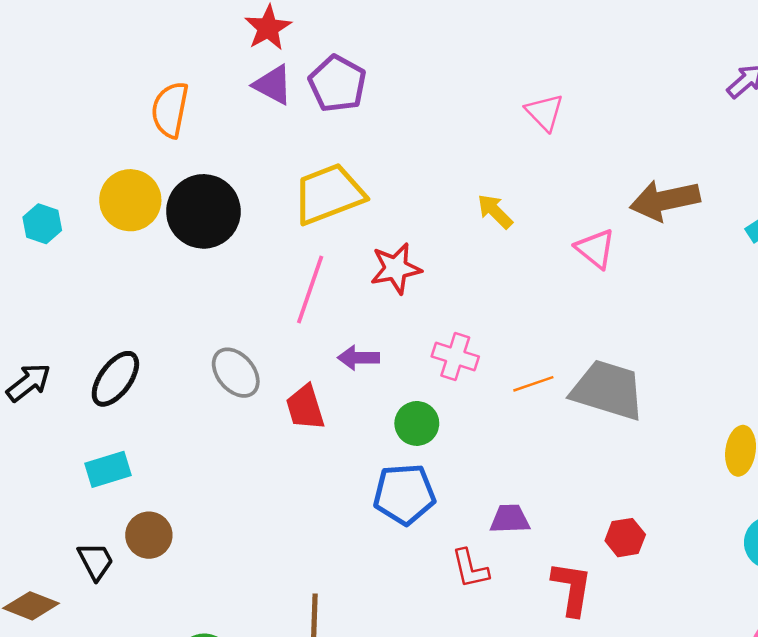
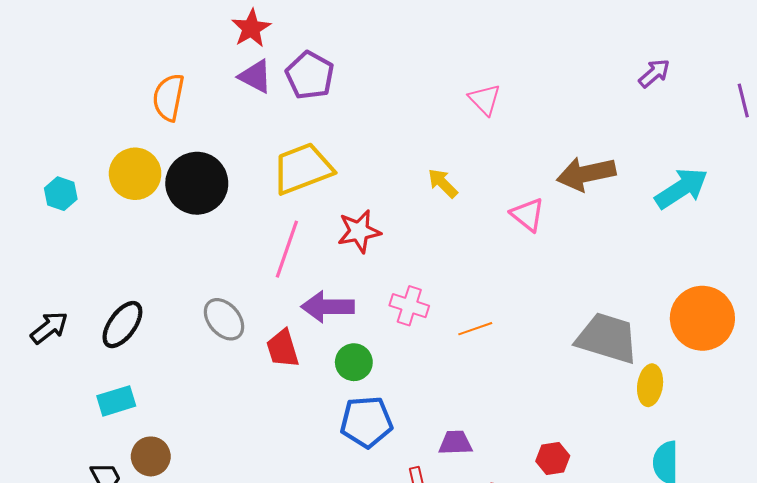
purple arrow: (359, 358) -> (328, 307), size x1.5
gray trapezoid: (608, 390) -> (607, 338), moved
green circle: (417, 423) -> (354, 362), moved

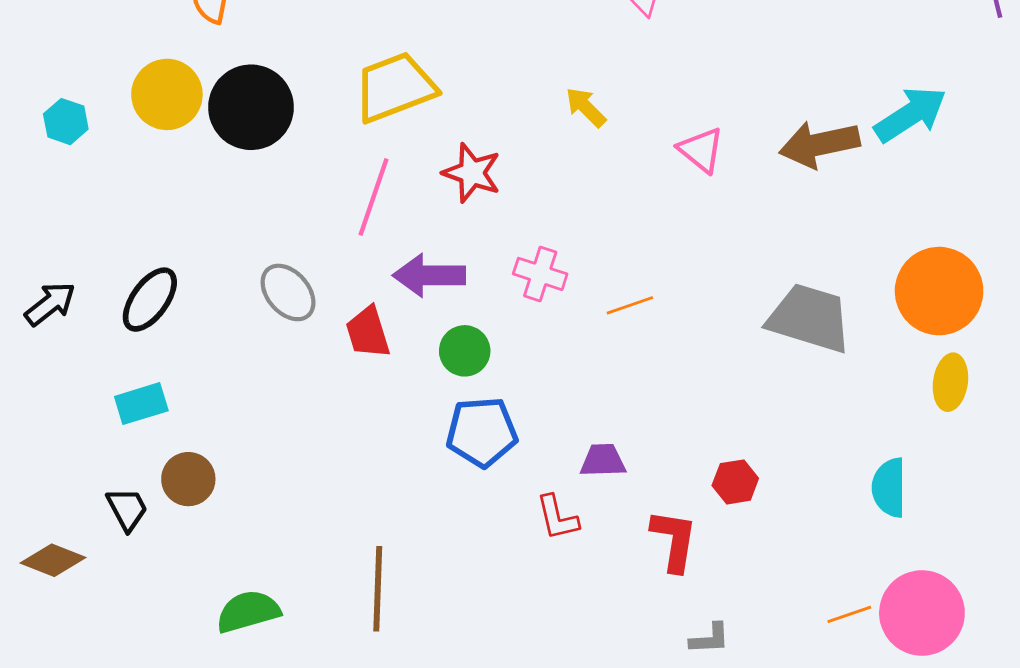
brown arrow: (586, 174) -> (819, 144), moved
red star: (359, 231) -> (472, 173), turned 30
yellow ellipse: (650, 385) -> (950, 382), moved

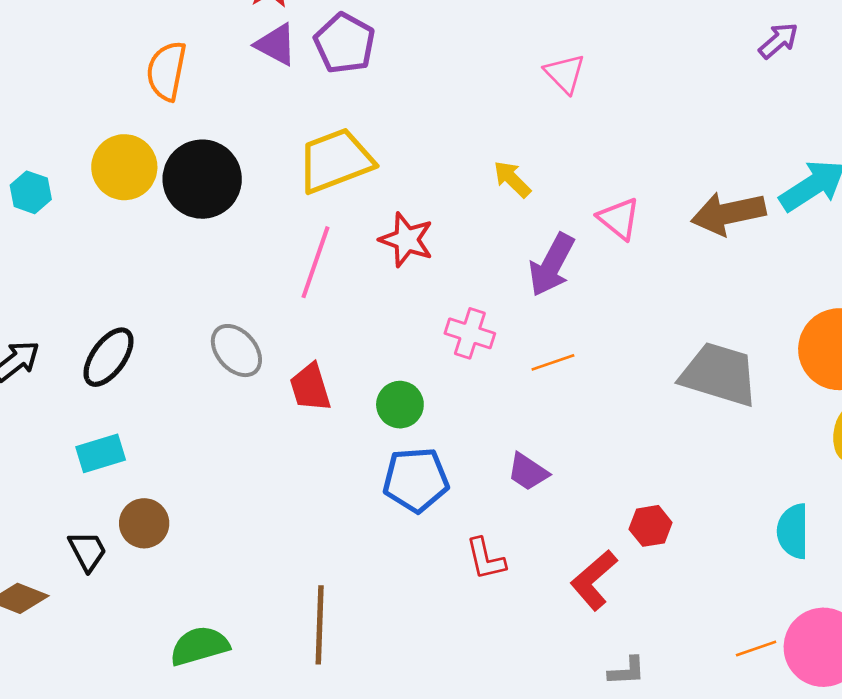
purple arrow: (429, 275) -> (552, 265), moved, turned -62
purple trapezoid: (603, 461) -> (528, 472), moved, turned -144
red L-shape: (674, 540) -> (594, 580), turned -140

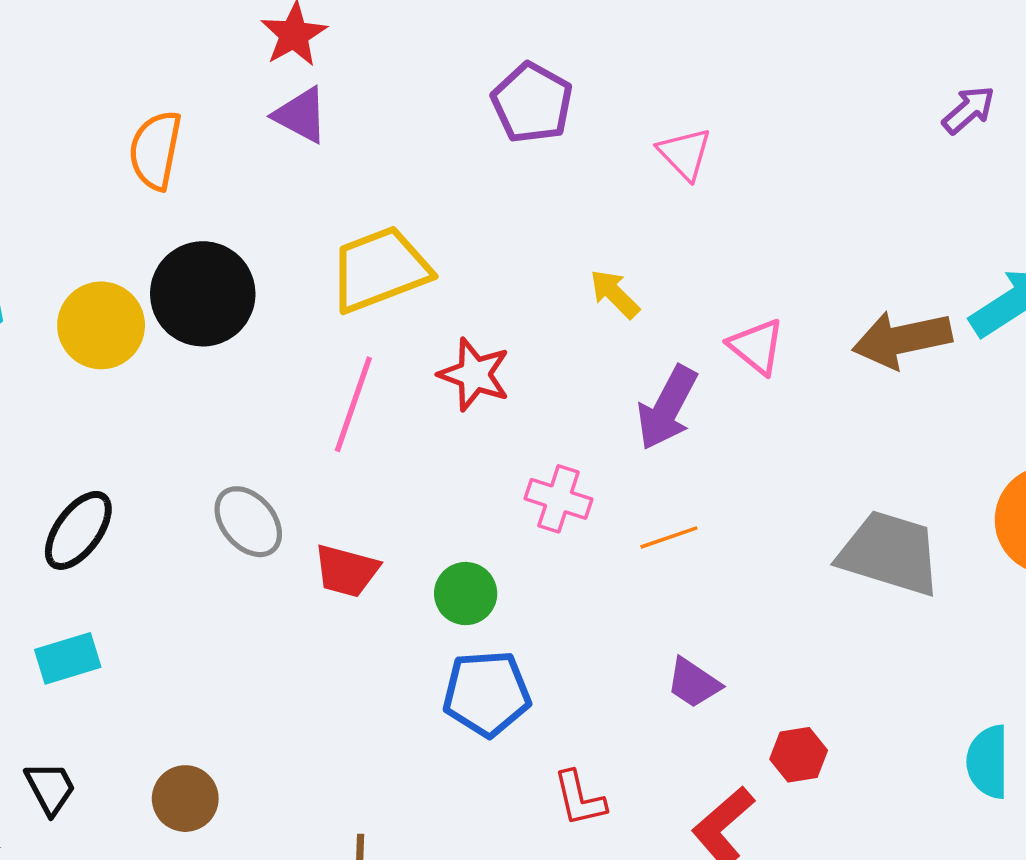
purple pentagon: (345, 43) -> (532, 103), moved
yellow circle: (124, 167) -> (101, 325), moved
red trapezoid: (310, 387) -> (346, 571), turned -58
purple trapezoid: (528, 472) -> (693, 683), moved
brown circle: (144, 523) -> (185, 799), moved

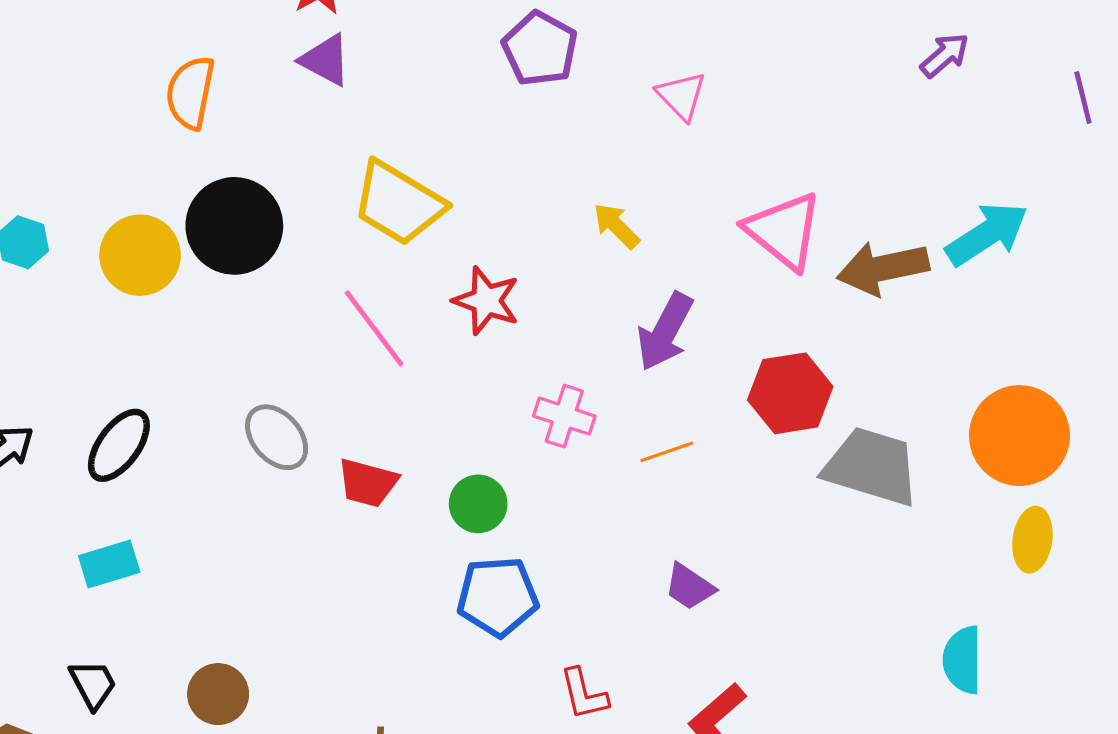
yellow trapezoid: (380, 269) -> (399, 203), turned -128
pink triangle: (757, 346) -> (784, 231), moved, size x1.5
pink line: (353, 404) -> (374, 328), turned -56
red hexagon: (799, 755) -> (790, 393), moved, size x1.6

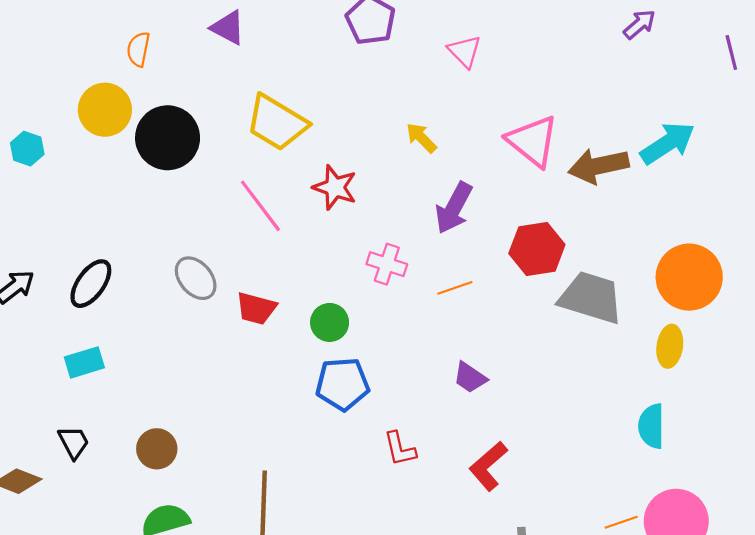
orange semicircle: (190, 93) -> (138, 49), size x0.7
yellow circle: (140, 255) -> (105, 110), moved
yellow ellipse: (1032, 540) -> (670, 346), moved

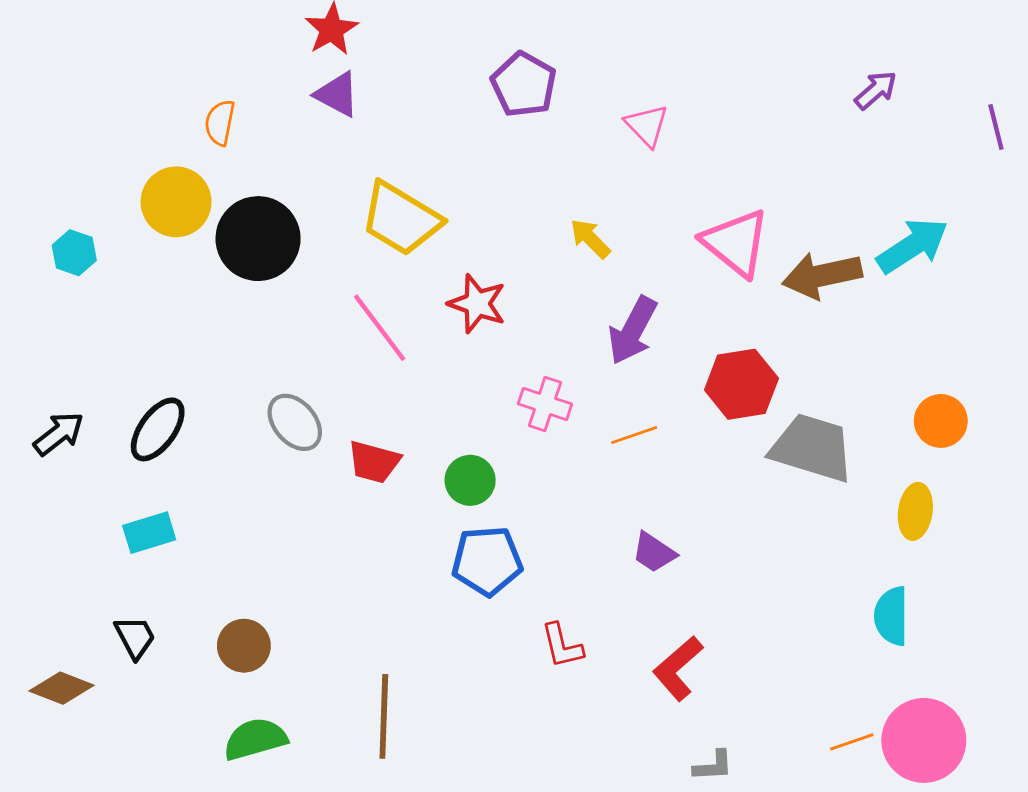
orange circle: (689, 277) -> (941, 421), size x0.6

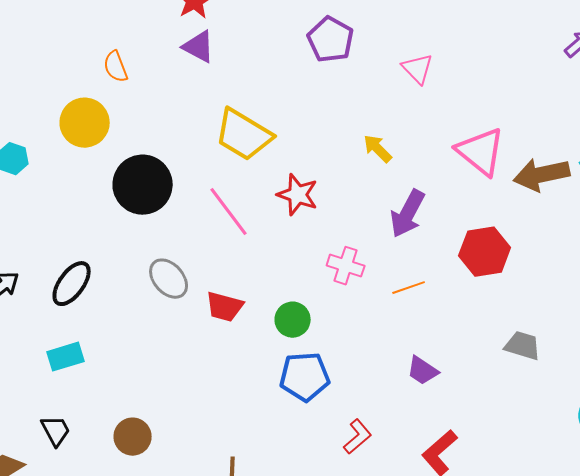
orange semicircle: (220, 123) -> (116, 67), turned -32
black circle: (258, 239) -> (143, 185), moved
gray trapezoid: (812, 448) -> (523, 346), moved, size x0.6
red L-shape: (562, 646) -> (358, 437), turned -117

